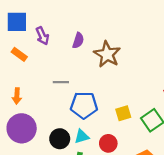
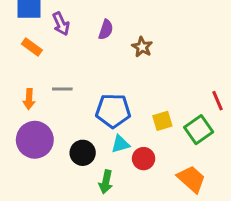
brown star: (107, 54) -> (142, 47), size x0.6
gray line: (61, 82) -> (62, 89), moved
cyan triangle: (82, 136) -> (120, 144), moved

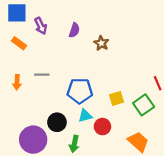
purple circle: (35, 140) -> (33, 140), moved

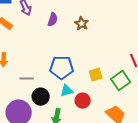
purple semicircle: (74, 30) -> (53, 20), moved
gray line: (42, 75) -> (27, 79), moved

